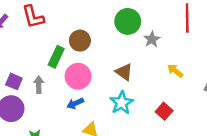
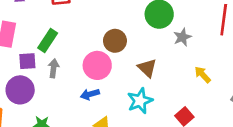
brown circle: (80, 41) -> (115, 41), moved
green rectangle: (56, 57) -> (48, 40), moved
purple square: (14, 81) -> (27, 61), turned -35

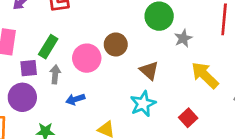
pink circle: (97, 65) -> (87, 58), moved
yellow arrow: (203, 75) -> (205, 75), size x1.6
blue arrow: (90, 94) -> (75, 99), moved

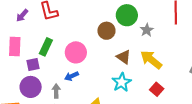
brown circle: (116, 44) -> (106, 31), moved
gray arrow: (55, 74) -> (56, 91), moved
yellow arrow: (205, 75) -> (151, 60), moved
blue arrow: (75, 99) -> (72, 76), moved

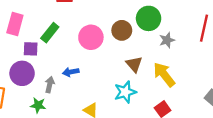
pink circle: (76, 52) -> (91, 37), moved

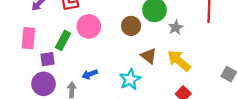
pink circle: (91, 37) -> (89, 26), moved
cyan star: (125, 92) -> (130, 79), moved

